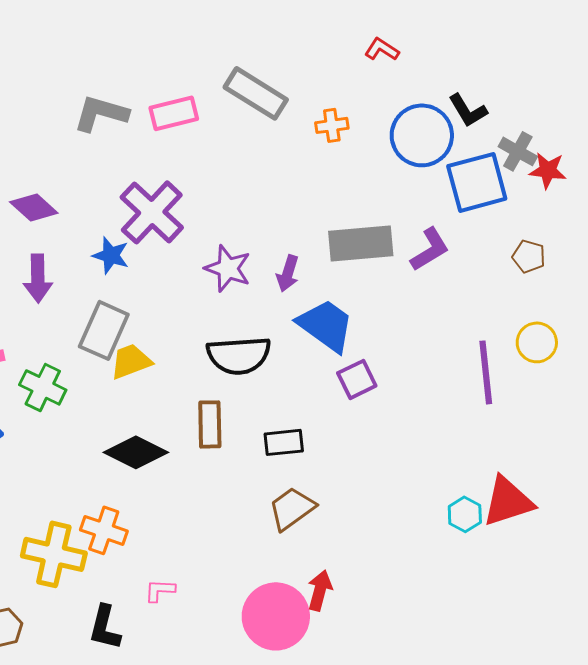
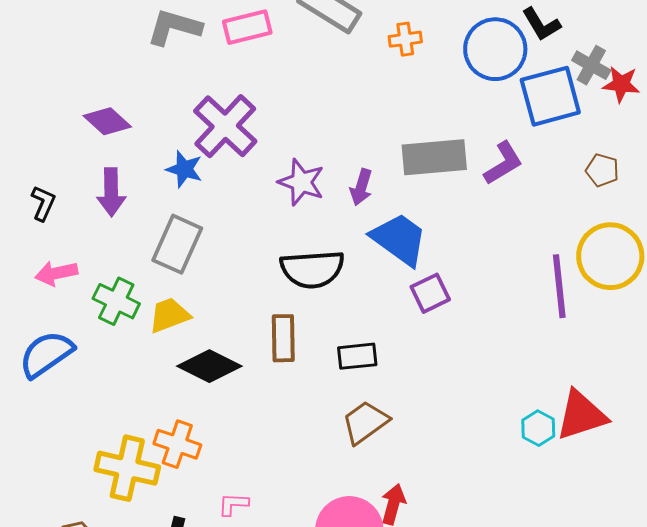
yellow circle: (537, 342) -> (610, 256), size x1.6
yellow trapezoid: (131, 361) -> (169, 315), moved

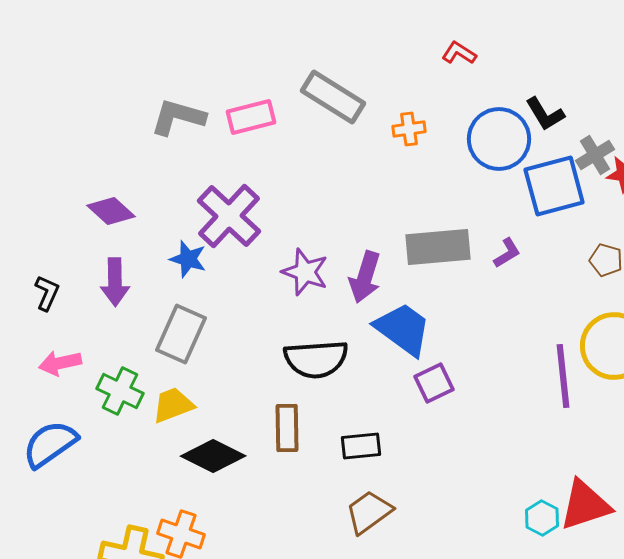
gray cross: (591, 65) -> (595, 155), turned 30
purple L-shape: (503, 163) -> (507, 253), size x0.7
purple arrow: (361, 187) -> (365, 277), size x1.4

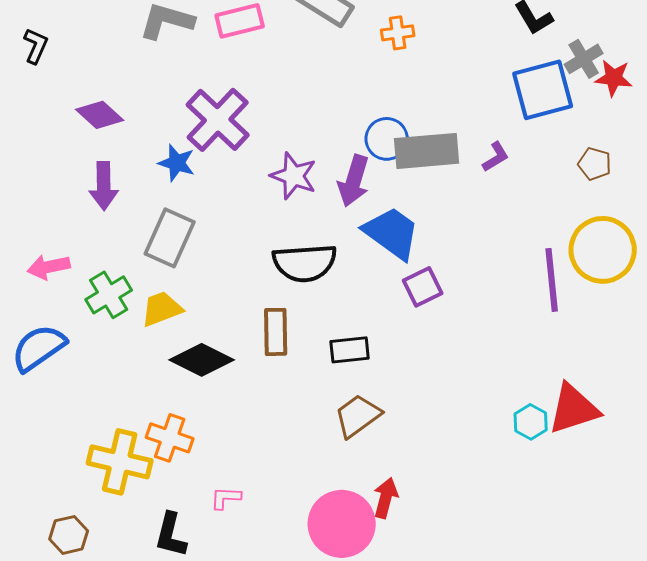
blue circle: (499, 139) -> (387, 139), moved, size x0.7
black L-shape: (47, 293) -> (36, 46), moved
green cross: (120, 391) -> (109, 295), turned 33

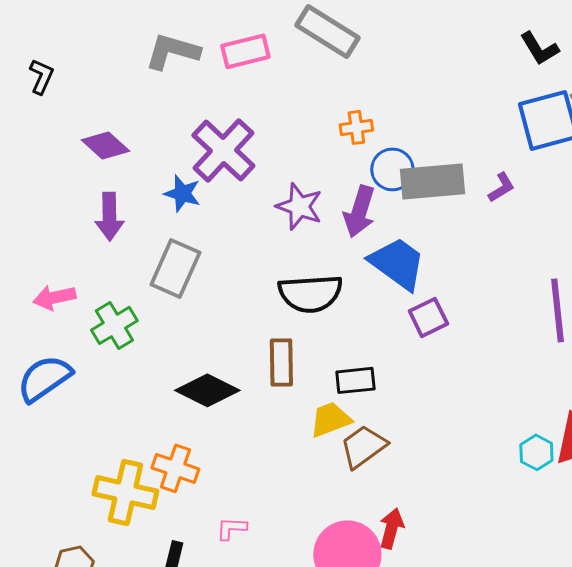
orange cross: (398, 33) -> (356, 127), moved
yellow trapezoid: (162, 309) -> (330, 419), moved

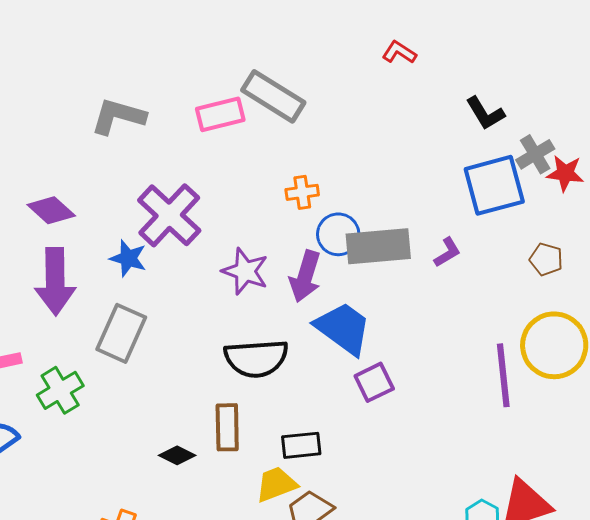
pink rectangle: (245, 51) -> (220, 114), moved
purple arrow: (109, 216) -> (55, 281), size x1.4
black diamond: (207, 390) -> (177, 455), moved, size x0.6

